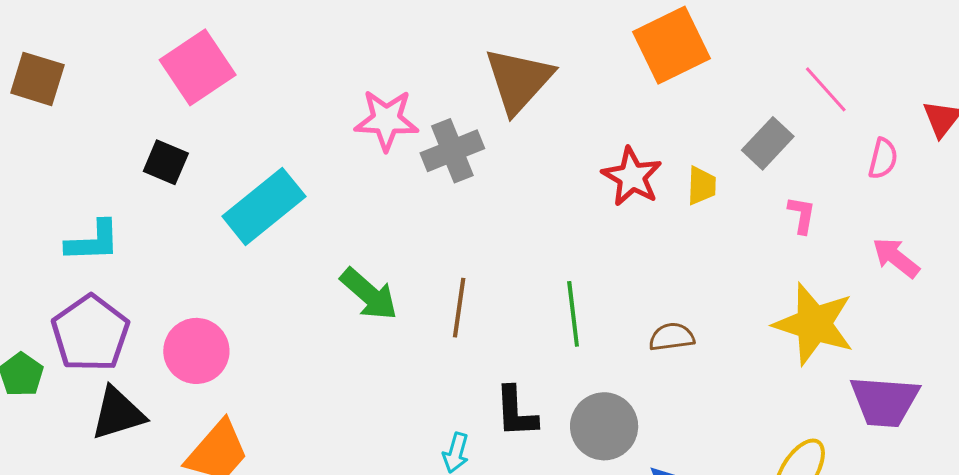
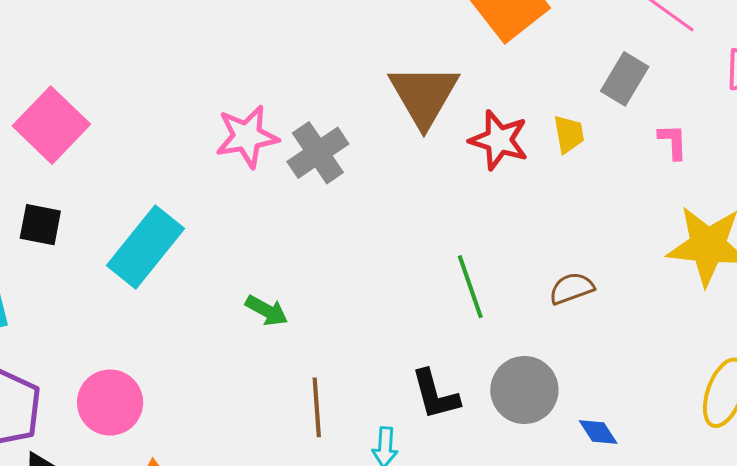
brown triangle: (519, 80) -> (424, 95), moved
green arrow: (369, 294) -> (267, 311), size x0.7
brown line: (459, 308) -> (317, 407), moved

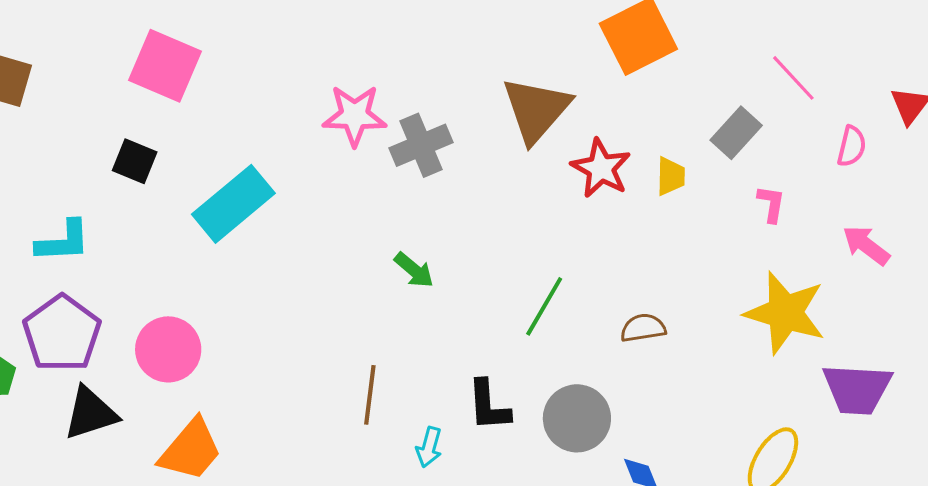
pink square: (51, 125) -> (165, 66), turned -32
green line: (470, 287) -> (544, 306), turned 38
green arrow: (267, 311) -> (414, 270), moved

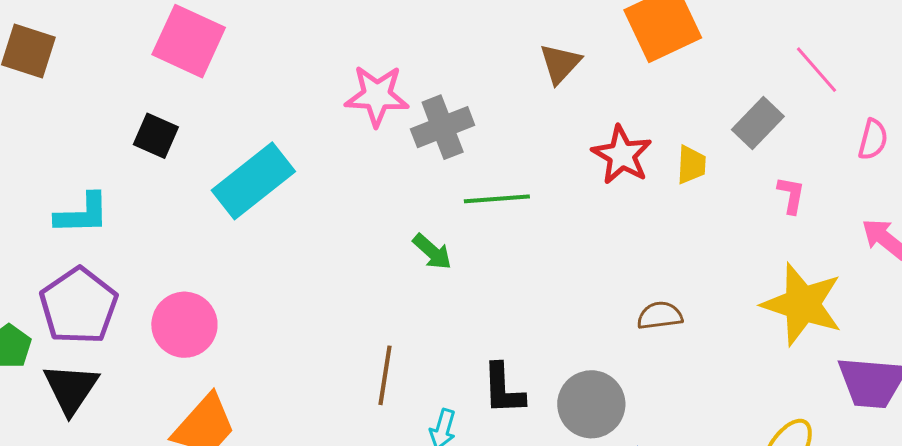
brown triangle: (536, 110) -> (560, 64), moved, size x0.6
green line: (544, 306) -> (497, 199), moved, turned 54
black triangle: (90, 413) -> (71, 389), moved, turned -40

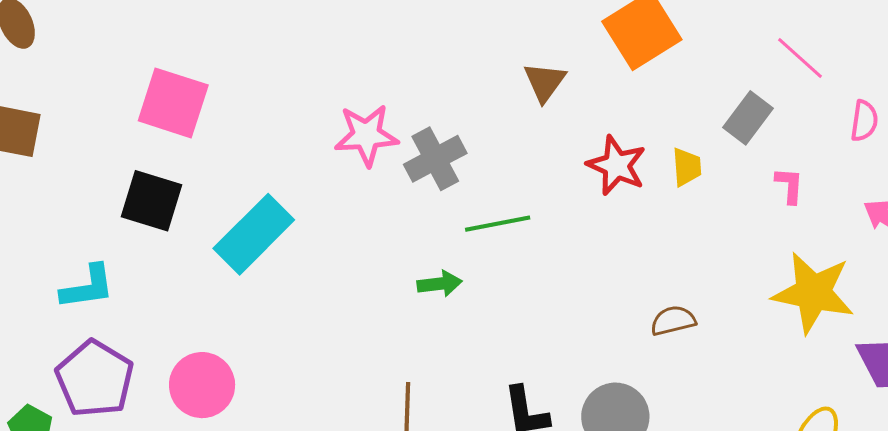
black square: (156, 136) -> (152, 201), size x1.4
green arrow: (432, 252) -> (440, 284), turned -42

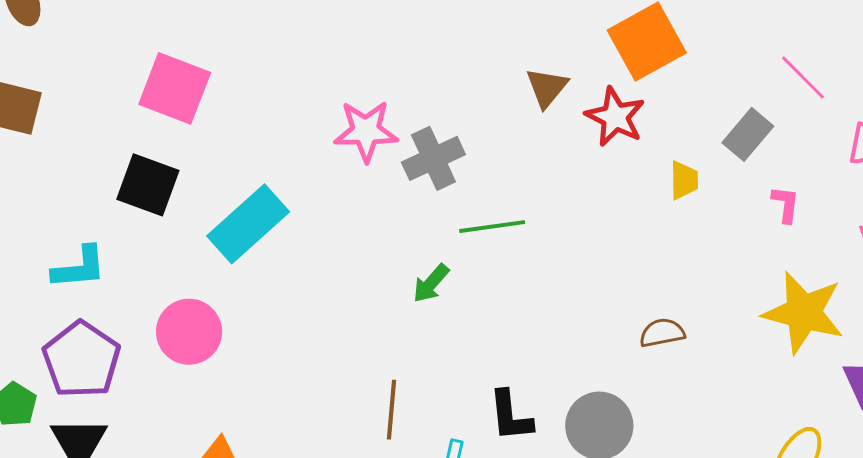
red star: (617, 165) -> (615, 117), moved
green arrow: (440, 284) -> (431, 283), turned 135
pink circle: (202, 385) -> (189, 332), moved

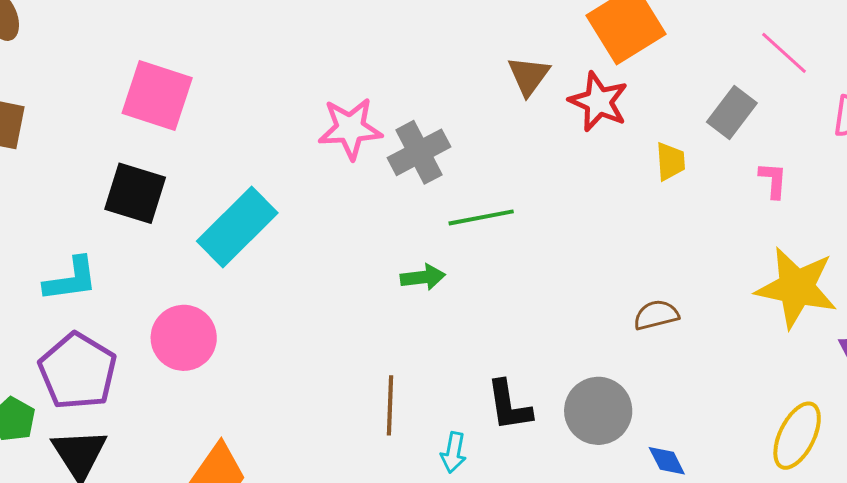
green arrow: (431, 283) -> (423, 277), turned -135

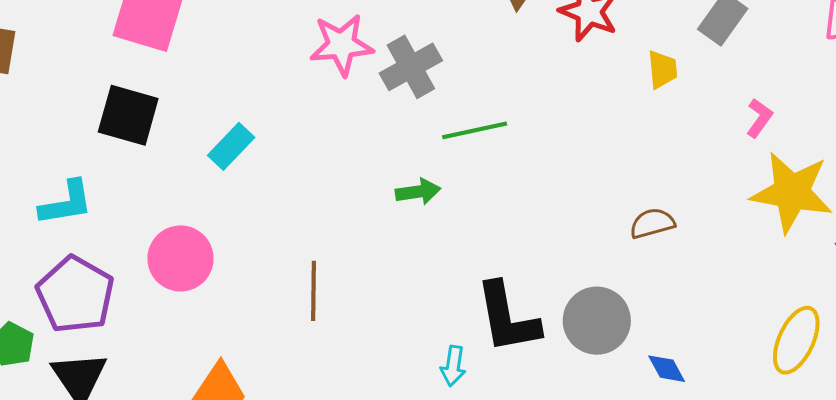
pink L-shape: (773, 180) -> (759, 118), moved, turned 33
cyan rectangle: (237, 227) -> (231, 146), size x0.6
brown line: (390, 405) -> (314, 291), moved
black L-shape: (509, 406) -> (507, 318), size x1.4

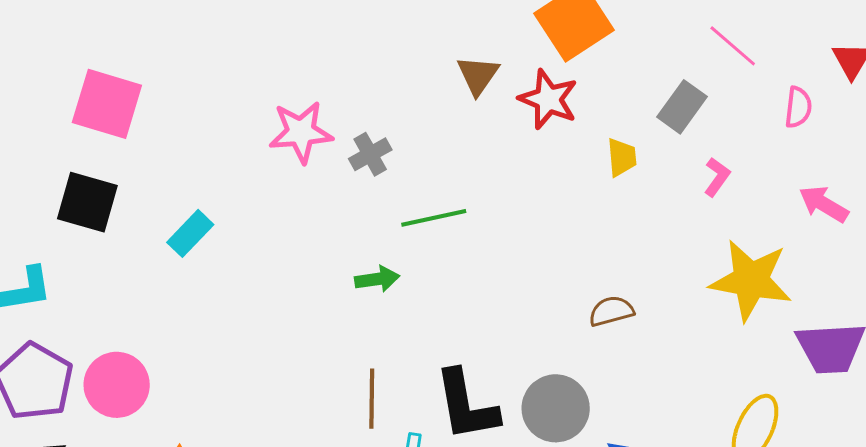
gray cross: (411, 67) -> (370, 154), size x0.7
pink L-shape: (759, 118) -> (717, 177), moved
pink circle: (181, 258) -> (117, 385), moved
brown line: (314, 291) -> (372, 399), moved

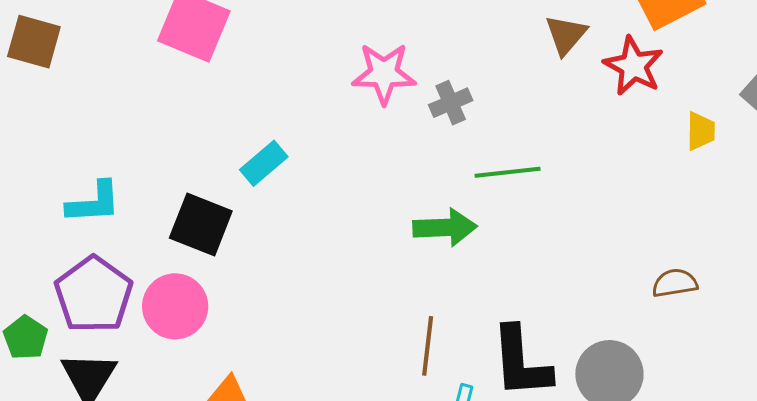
black square: (87, 202) -> (201, 224), moved
green arrow: (377, 279) -> (445, 228), size x1.4

